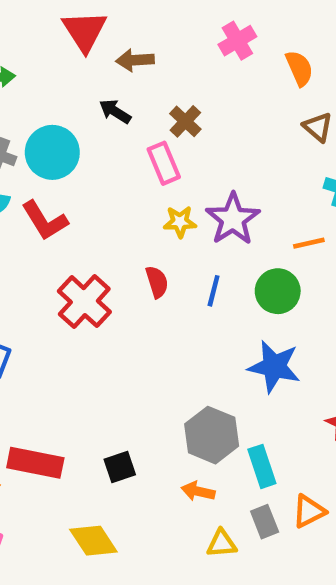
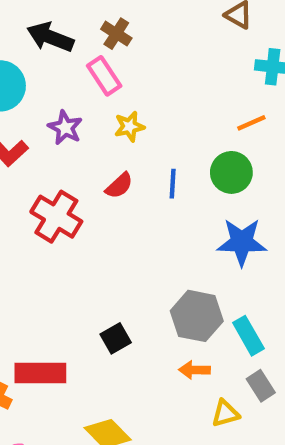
black arrow: (115, 111) -> (50, 37), size x1.5
purple star: (233, 219) -> (65, 128), moved, size x0.7
red semicircle: (157, 282) -> (119, 186), turned 76
black square: (120, 467) -> (116, 338), moved

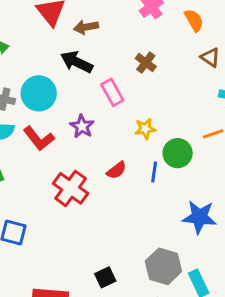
brown cross: (116, 34) -> (146, 63), moved
yellow star: (129, 126) -> (145, 129), moved
green circle: (231, 172) -> (178, 153), moved

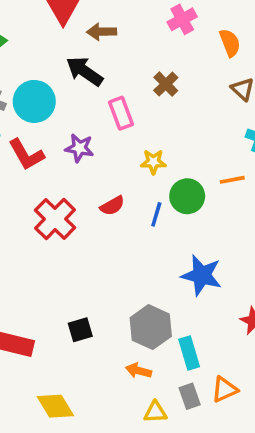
purple star: (82, 126) -> (79, 148), turned -30

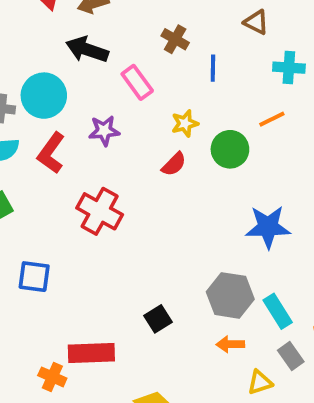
red L-shape: (26, 155) -> (51, 153), turned 81
red semicircle: (112, 206) -> (174, 164), moved
blue line: (156, 214) -> (213, 68), moved

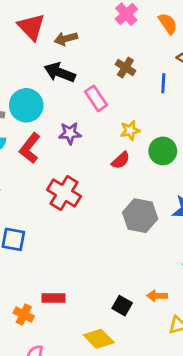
blue line: (213, 68) -> (163, 83), moved
gray hexagon: (230, 295) -> (140, 216), moved
black square: (158, 319) -> (122, 306), moved, turned -30
red rectangle: (91, 353) -> (54, 298), size x0.7

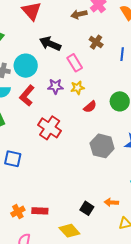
brown arrow: (66, 39) -> (79, 14), moved
yellow star: (130, 130) -> (78, 88), moved
red rectangle: (54, 298) -> (40, 211), moved
orange cross: (24, 315) -> (18, 212), turned 32

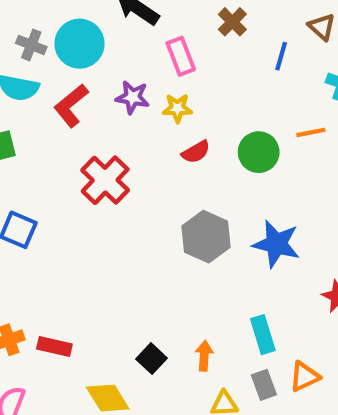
orange arrow: (111, 202) -> (204, 356), turned 80

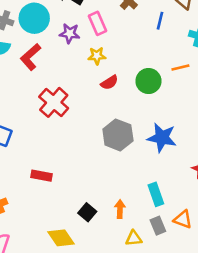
purple star: (133, 97) -> (70, 33), moved
red rectangle: (54, 346) -> (41, 176), moved
orange triangle: (304, 377) -> (183, 219), turned 48

